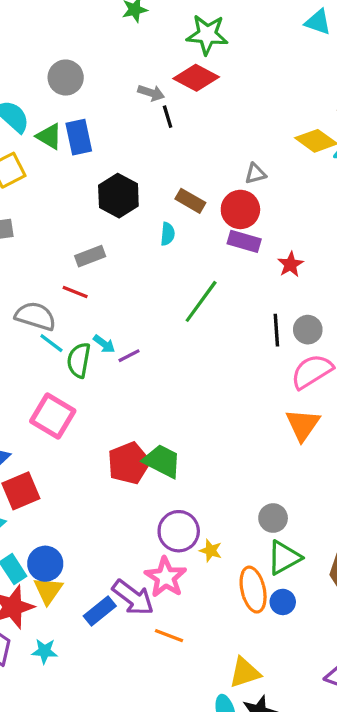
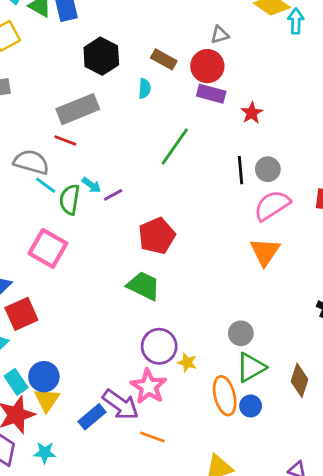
gray rectangle: (90, 256) -> (78, 109), size x1.6
red pentagon: (129, 463) -> (157, 236), moved

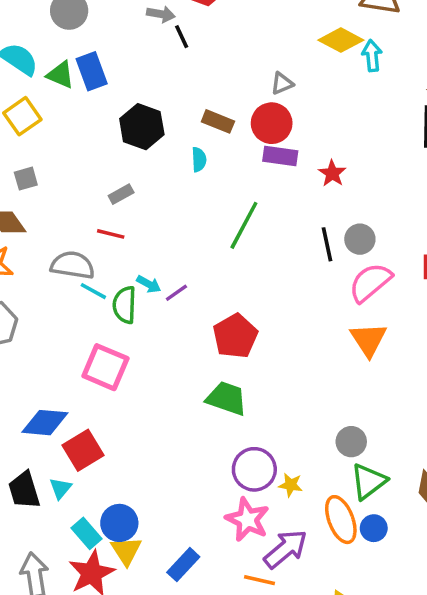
gray rectangle: (78, 109) -> (121, 194), size x0.5
purple arrow: (121, 405) -> (285, 549), moved, turned -69

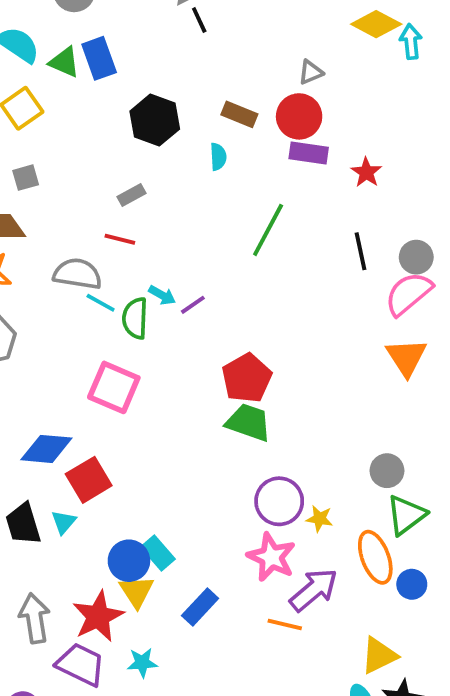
gray circle: (360, 239) -> (416, 257), moved
red pentagon: (235, 336) -> (247, 378), moved
blue circle: (374, 528) -> (412, 584), moved
cyan rectangle: (86, 533) -> (158, 553), moved

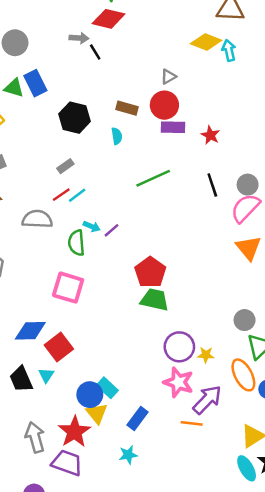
green line: (268, 230) -> (153, 178), turned 44
red line: (120, 239) -> (61, 195), turned -42
cyan line: (101, 303) -> (77, 195), moved, turned -60
cyan star: (142, 663) -> (128, 455), moved

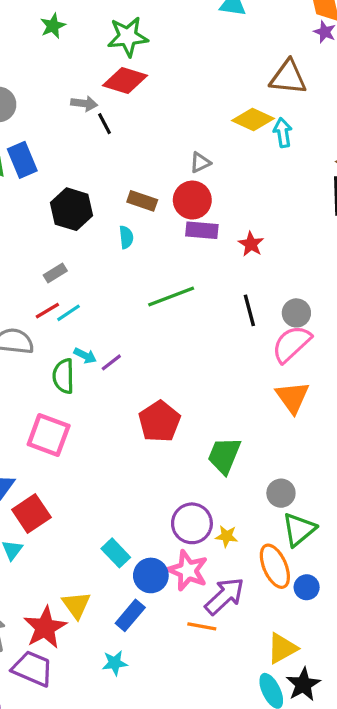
green trapezoid: (155, 300) -> (224, 456), moved, turned -84
cyan rectangle: (107, 388) -> (116, 553), moved
blue circle: (90, 395) -> (151, 575), moved

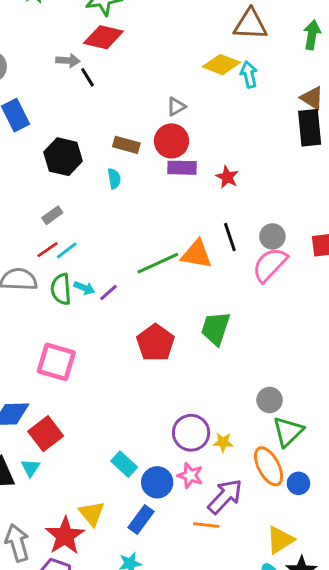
green line: (171, 296) -> (158, 263), moved
green semicircle: (63, 376) -> (61, 289), moved
orange triangle: (292, 397) -> (197, 254), moved, turned -40
green trapezoid: (224, 456) -> (216, 328), moved
pink star: (188, 570) -> (190, 475), size x0.7

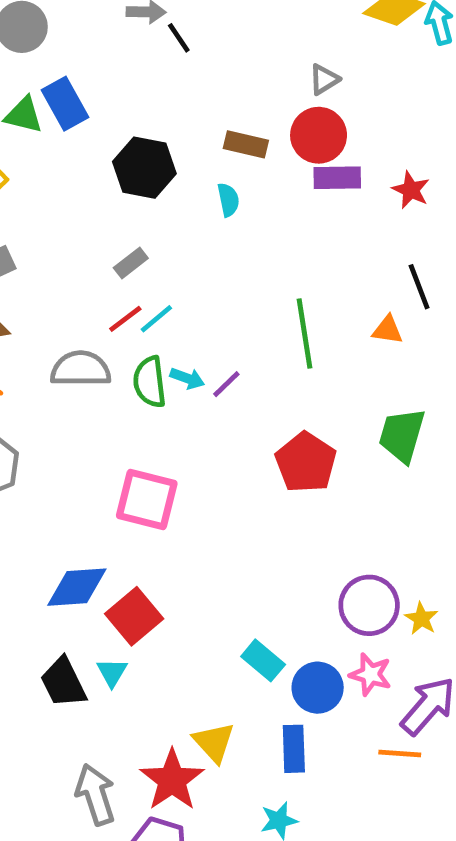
orange triangle: (197, 254) -> (388, 330), moved, size x0.6
green line: (158, 263) -> (305, 333), turned -72
yellow star: (223, 442) -> (421, 619), turned 30
blue rectangle: (141, 519) -> (294, 749), turned -36

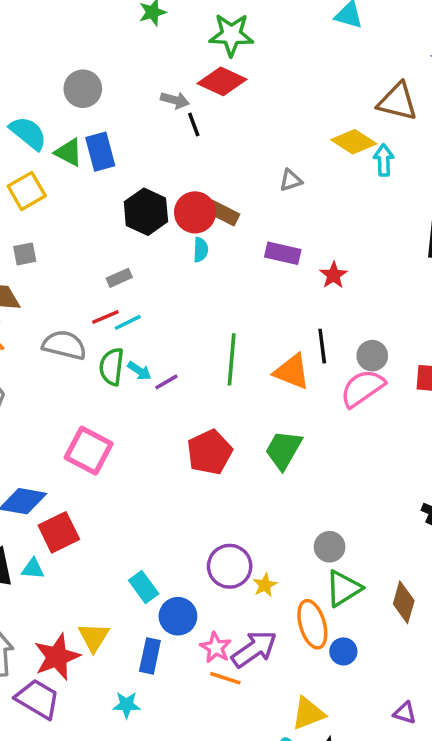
red circle: (319, 135) -> (195, 212), moved
orange triangle: (388, 330) -> (292, 372), size x1.6
cyan triangle: (112, 672) -> (33, 569), turned 50
pink star: (370, 674) -> (216, 648), moved

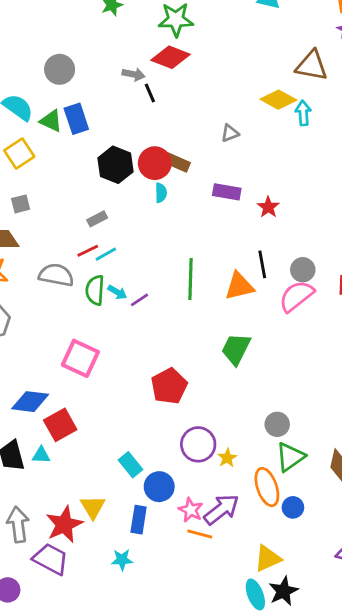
orange triangle: (292, 372) -> (239, 286), turned -32
red pentagon: (210, 452) -> (169, 386), moved

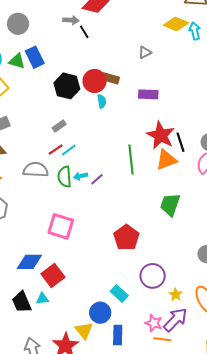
red star: (268, 207) -> (161, 135), moved, size x1.8
cyan arrow: (117, 292) -> (81, 176), turned 144
yellow star: (227, 458) -> (176, 295), moved
cyan rectangle: (130, 465) -> (119, 294), moved
blue circle: (159, 487) -> (100, 313), moved

